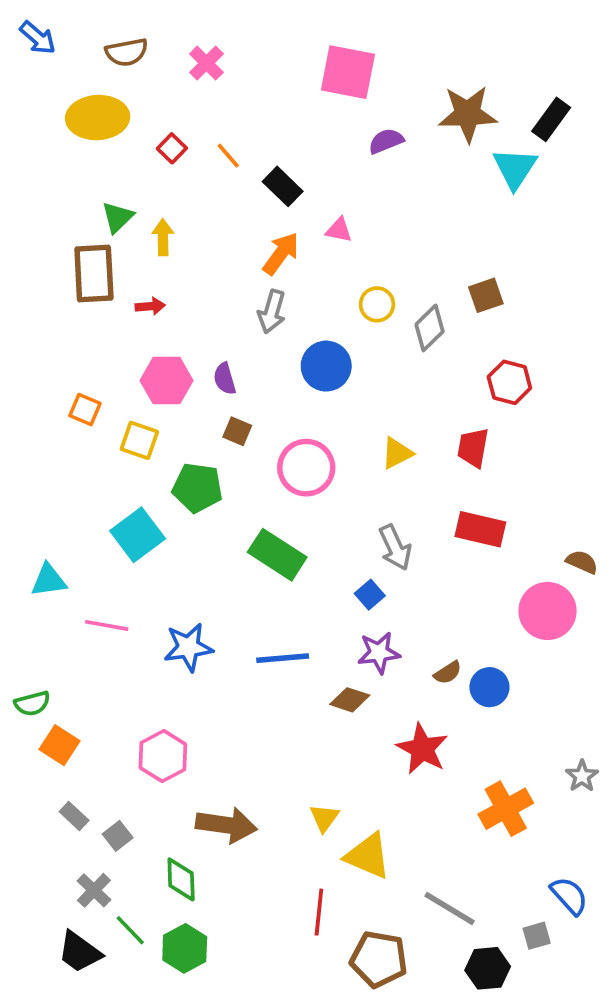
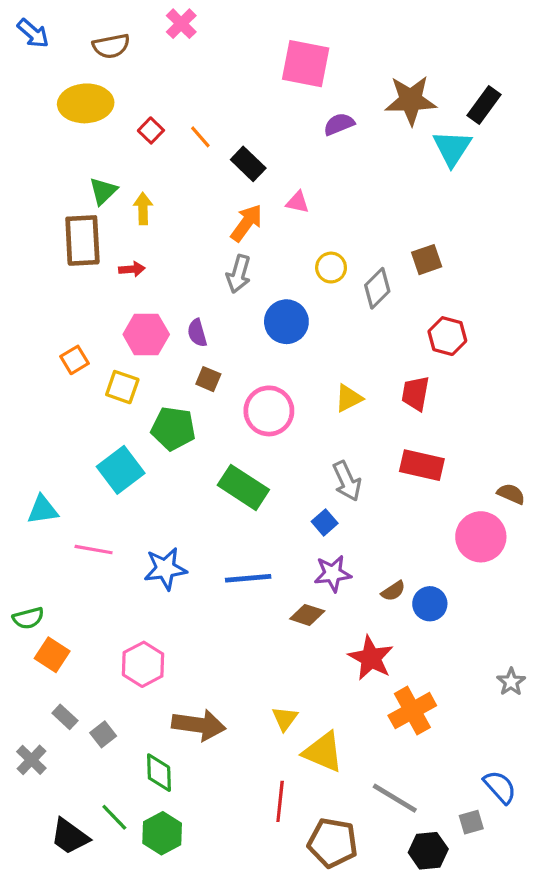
pink cross: (206, 63) -> (181, 24), moved
orange square: (85, 410) -> (74, 360), turned 36
orange cross: (506, 809) -> (412, 711), moved
gray cross: (94, 890) -> (31, 760), moved

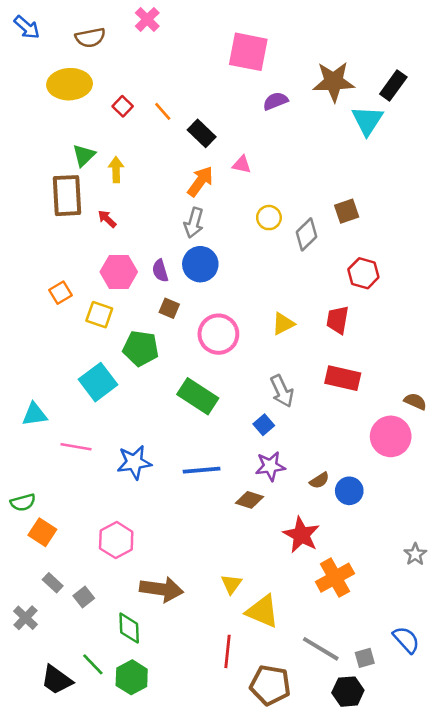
red arrow: (132, 269) -> (107, 219), turned -132
blue circle: (286, 322) -> (200, 264), moved
gray square: (471, 822) -> (365, 658), moved

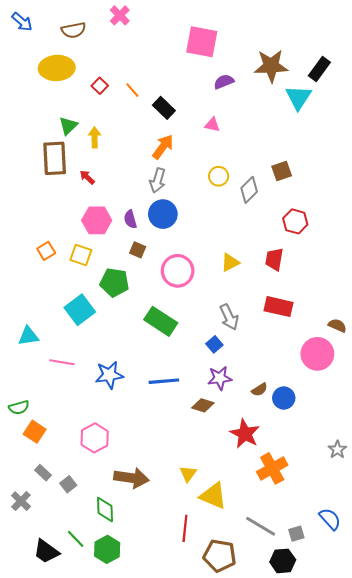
pink triangle: (242, 164) -> (212, 125), moved
orange square: (60, 293) -> (46, 251), moved

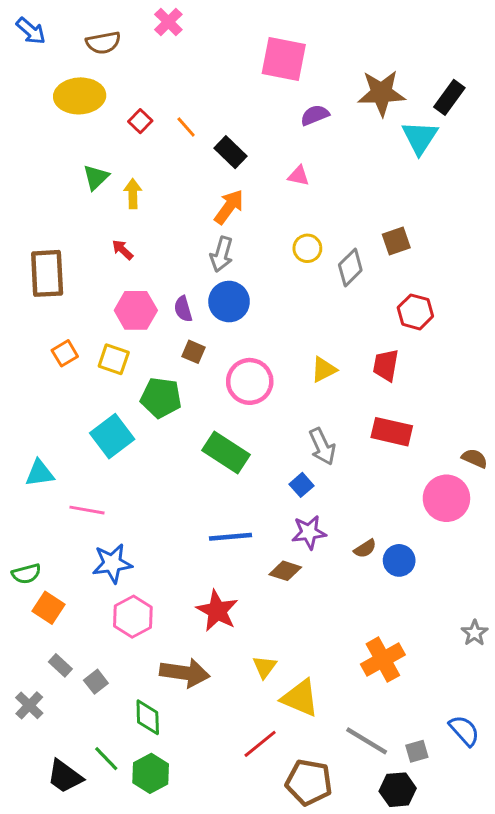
brown rectangle: (55, 158) -> (47, 273), moved
blue star: (109, 375) -> (112, 563), moved
red star: (245, 434) -> (217, 611), moved
red line: (185, 528) -> (260, 744), turned 45

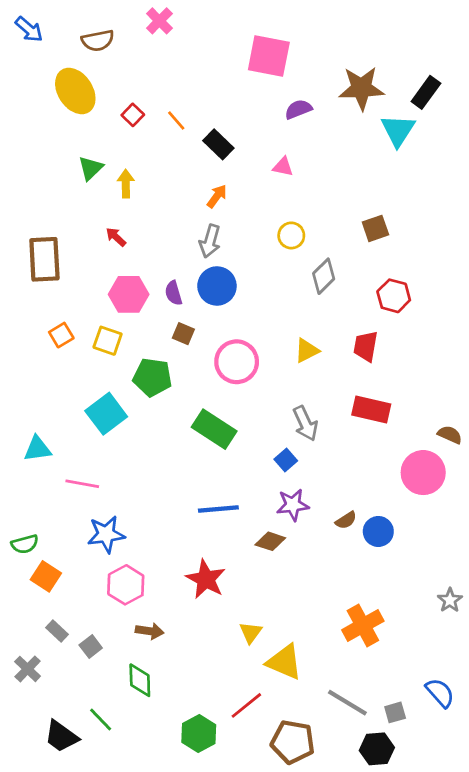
yellow ellipse: (80, 96) -> (75, 91), turned 60
orange arrow: (229, 207) -> (217, 196), size x0.7
gray diamond: (350, 268) -> (324, 276), moved
brown arrow: (185, 673) -> (150, 631), moved, size x0.6
green hexagon: (151, 773) -> (199, 733), moved

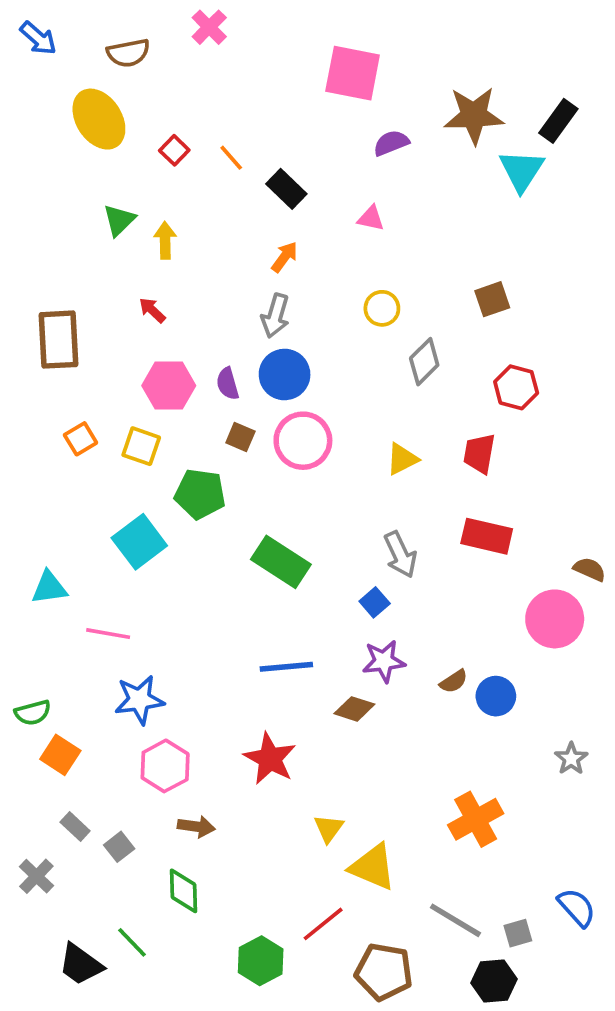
pink circle: (237, 362) -> (303, 441), moved
gray star: (450, 600) -> (571, 759), moved

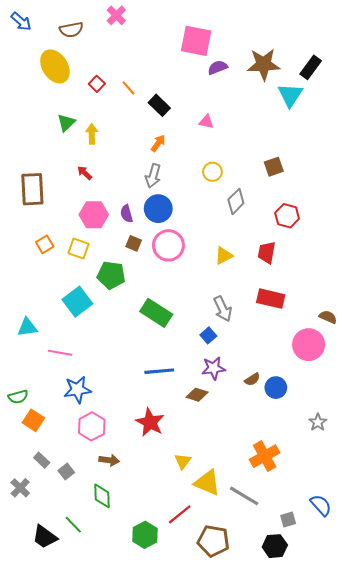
purple semicircle: (391, 143) -> (218, 67), moved
gray line: (455, 920) -> (244, 496), moved

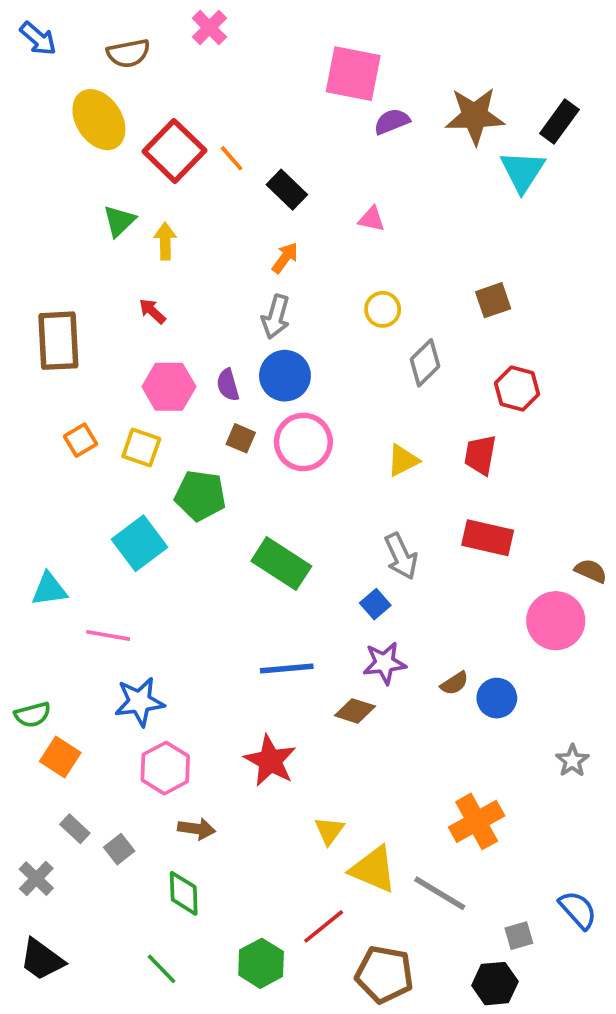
red square: (97, 84) -> (174, 151), size x2.0
green line: (73, 525) -> (162, 969), moved
black trapezoid: (45, 537) -> (42, 960), moved

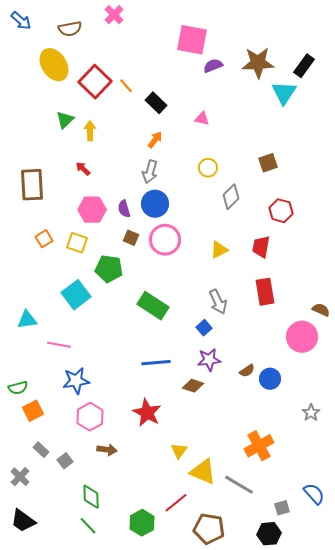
red rectangle: (488, 538) -> (265, 292), turned 68
orange square: (60, 757) -> (33, 411), turned 30
green diamond: (184, 893) -> (91, 497), moved

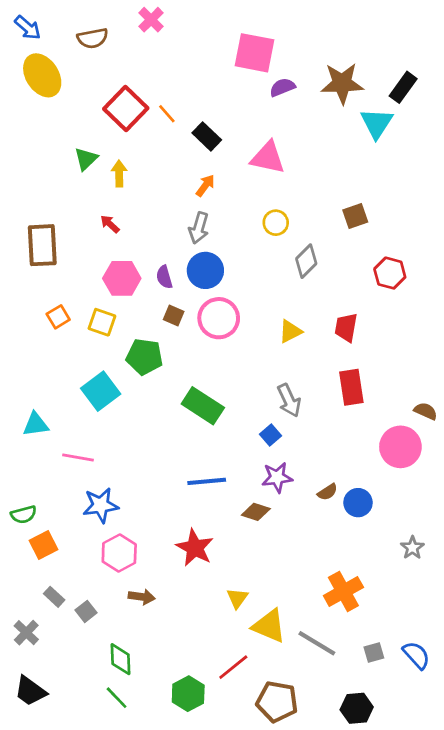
yellow ellipse: (54, 65) -> (42, 75), moved
pink triangle: (202, 119) -> (268, 158), size x1.8
red hexagon: (281, 211) -> (390, 273), moved
gray square: (282, 508) -> (374, 653), moved

